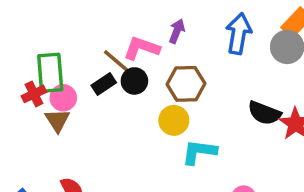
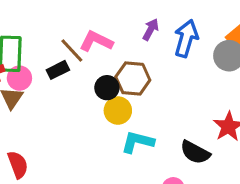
purple arrow: (177, 31) -> (151, 29), moved
black circle: (134, 81) -> (107, 88), moved
black semicircle: (264, 113) -> (195, 152), moved

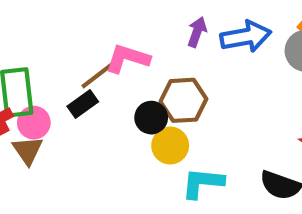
blue arrow: (186, 38) -> (246, 37), turned 72
brown line: (72, 50) -> (97, 76), turned -76

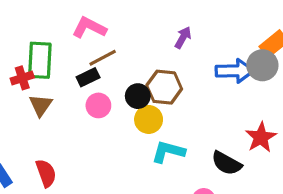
blue arrow: (246, 37) -> (235, 71), moved
pink L-shape: (128, 58) -> (89, 28), moved
pink circle: (34, 123) -> (98, 105), moved

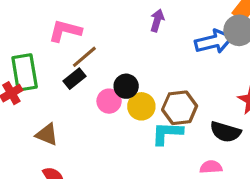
brown hexagon: (164, 87) -> (180, 108), moved
brown triangle: (41, 105) -> (47, 134), moved, turned -30
pink circle: (98, 105) -> (109, 101), moved

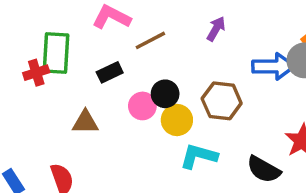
brown line: (84, 57) -> (150, 40), moved
brown hexagon: (180, 108) -> (222, 101), moved
brown triangle: (47, 134) -> (85, 122), moved, turned -35

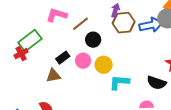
green rectangle: (56, 53) -> (30, 41), turned 60
black rectangle: (110, 72) -> (63, 58), moved
black circle: (165, 94) -> (93, 40), moved
brown hexagon: (222, 101) -> (124, 23), moved

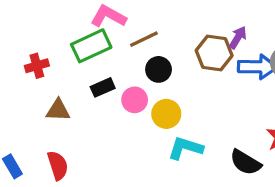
purple arrow: (115, 10) -> (238, 38), moved
green rectangle: (30, 41) -> (91, 46), moved
brown triangle: (53, 76) -> (58, 110), moved

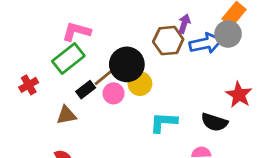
brown line: (144, 39) -> (105, 76), moved
black circle: (159, 69) -> (127, 64), size x1.6
brown triangle: (58, 110) -> (66, 115), moved
yellow circle: (166, 114) -> (140, 84), moved

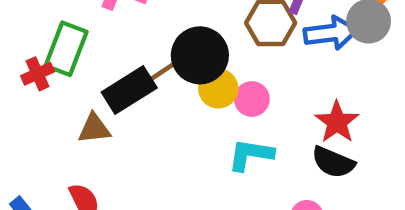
green rectangle: (68, 58) -> (66, 49), moved, turned -36
black rectangle: (86, 90) -> (129, 90), size x1.6
pink circle: (114, 93) -> (252, 99), moved
red star: (239, 95) -> (337, 122), moved

